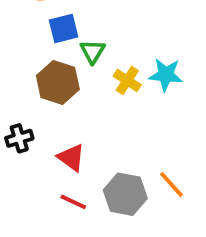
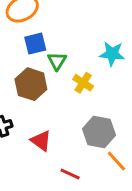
cyan star: (166, 75) -> (112, 54), moved
gray hexagon: (125, 194) -> (99, 132), moved
red line: (73, 202) -> (70, 174), moved

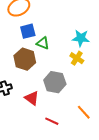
green triangle: (57, 61) -> (43, 43), turned -40
yellow cross: (83, 83) -> (77, 58), moved
gray hexagon: (99, 132) -> (55, 82), moved

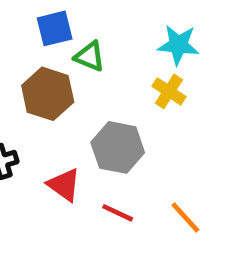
red line: (52, 121) -> (118, 213), moved

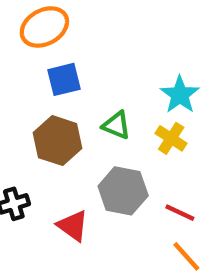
cyan star: (178, 45) -> (180, 95), turned 30
green triangle: (90, 56) -> (116, 125), moved
red line: (118, 213) -> (180, 213), moved

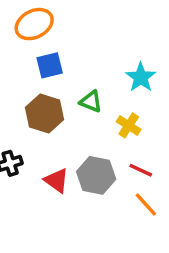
yellow cross: (171, 138) -> (129, 125), moved
gray hexagon: (123, 191) -> (96, 175), moved

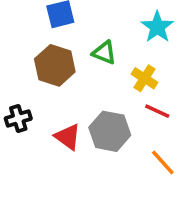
red line: (141, 170) -> (157, 111), moved

